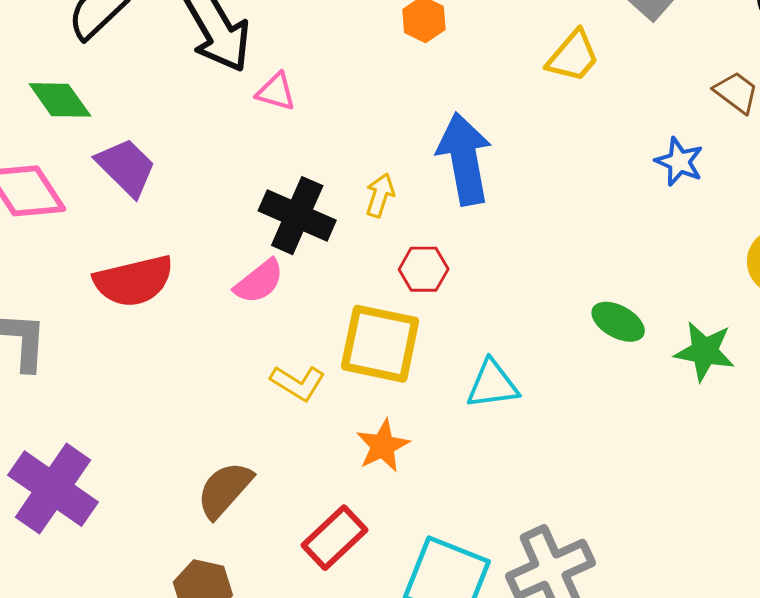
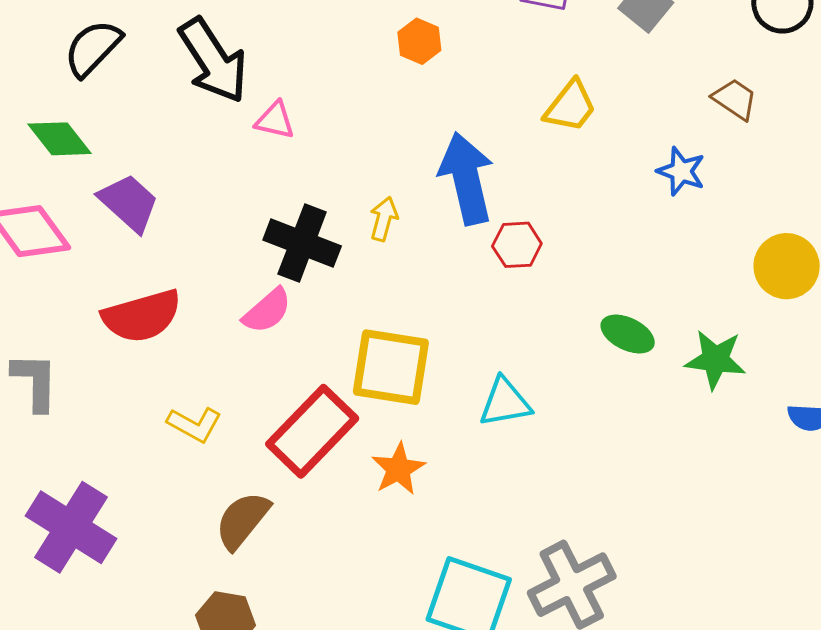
yellow trapezoid: (573, 56) -> (570, 106), moved
red hexagon: (424, 269) -> (517, 245), moved
yellow L-shape: (298, 383) -> (194, 424), moved
red rectangle: (334, 538) -> (312, 431), moved, size x1.4

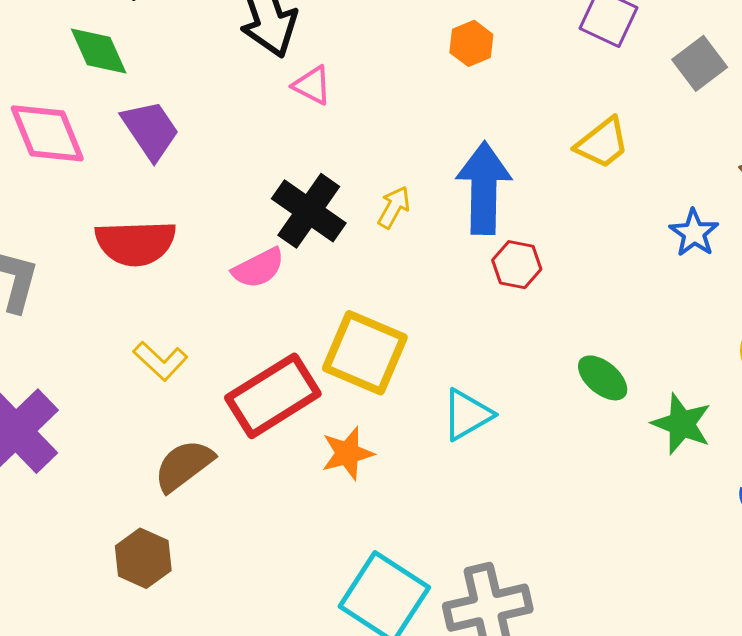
cyan triangle: (505, 402) -> (467, 415), turned -34

